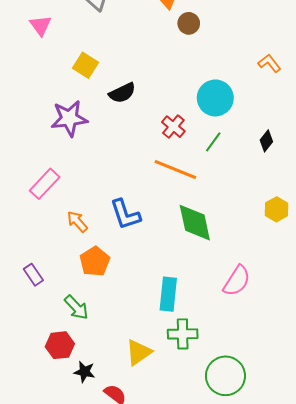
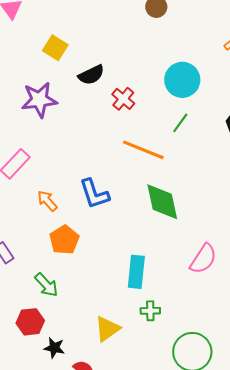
red cross: (173, 127) -> (123, 99), moved
green cross: (183, 334) -> (150, 311), size x0.7

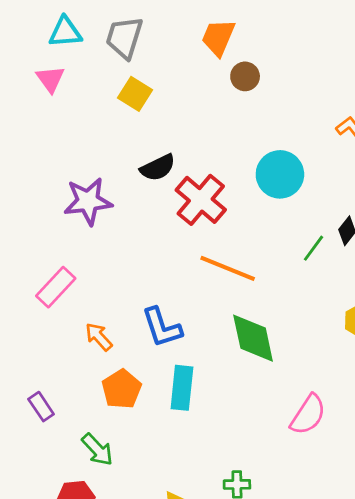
yellow square: (55, 48) -> (135, 94), moved
red cross: (123, 99) -> (201, 200), size x1.6
green line: (180, 123) -> (313, 248), moved
cyan rectangle: (136, 272) -> (182, 388), moved

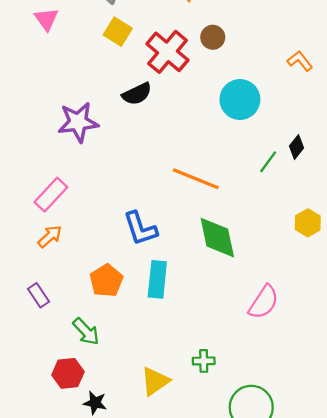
brown circle: (245, 76) -> (213, 37), moved
red cross: (201, 200) -> (167, 52), moved
orange arrow: (99, 337) -> (50, 236), moved, turned 90

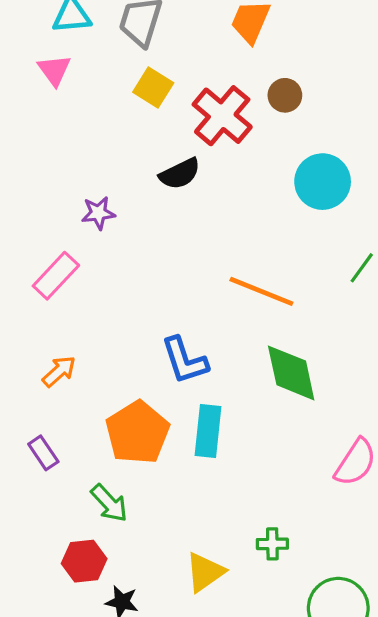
purple star: (78, 122) -> (98, 213), size x0.6
pink rectangle: (51, 195) -> (56, 276), moved
orange pentagon: (106, 281) -> (137, 433), size x1.4

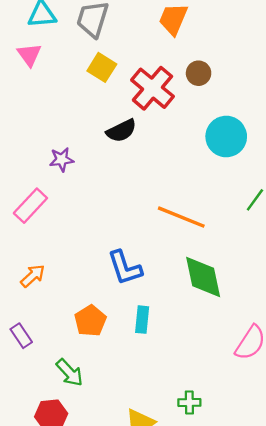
cyan rectangle: (208, 431) -> (142, 320), size x0.7
orange pentagon: (137, 433) -> (90, 321), size x0.7

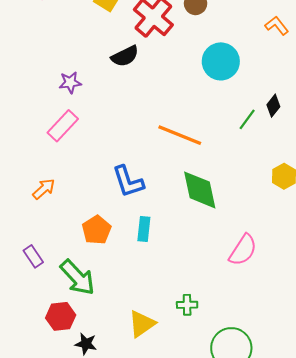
pink rectangle: (30, 206) -> (63, 126), moved
purple rectangle: (21, 336) -> (33, 256), moved
green arrow: (70, 373) -> (78, 277), size x1.4

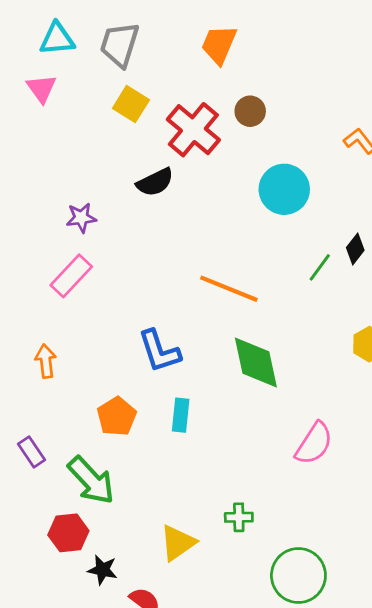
orange arrow: (44, 189) -> (46, 361), turned -55

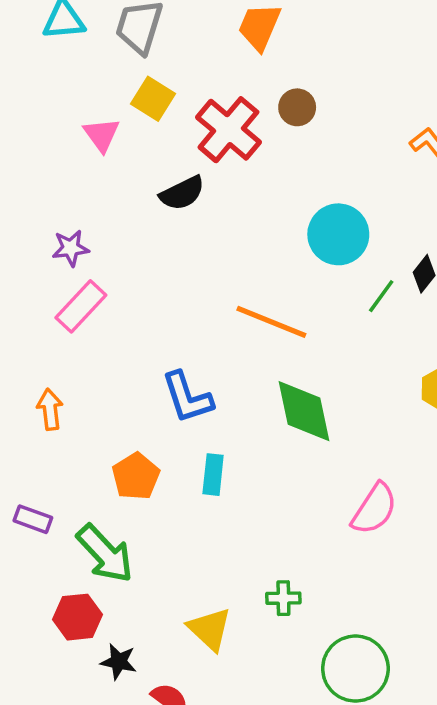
pink triangle: (41, 88) -> (101, 135), moved
cyan circle: (284, 189) -> (338, 234), moved
purple star: (81, 218) -> (71, 248), moved
purple rectangle: (32, 452) -> (33, 519), turned -36
yellow triangle: (178, 543) -> (210, 629), turned -42

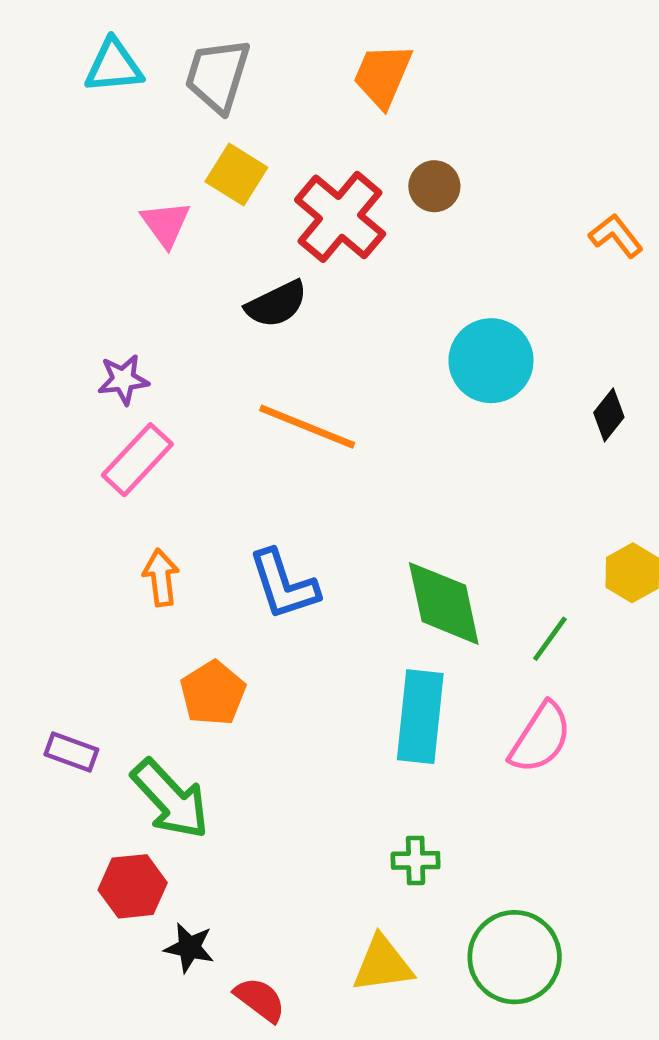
green line: (381, 296) -> (550, 639), moved
orange line: (271, 322) -> (307, 427), moved
orange arrow: (50, 409) -> (161, 578), moved
cyan rectangle: (213, 475) -> (420, 717), moved, size x1.6
yellow triangle: (210, 629) -> (383, 964), moved, turned -51

